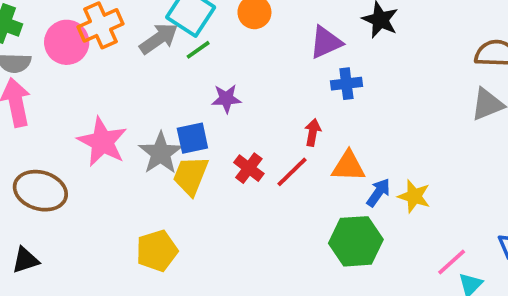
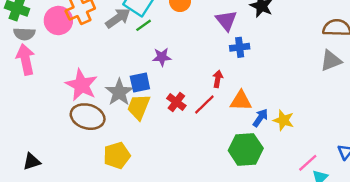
purple triangle: (326, 42) -> (226, 20), turned -45
brown ellipse: (40, 191) -> (88, 117), moved

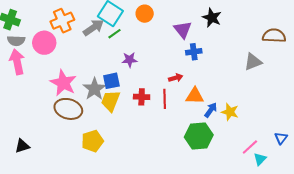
pink circle: (58, 20) -> (44, 43), moved
gray triangle: (331, 61) -> (253, 62), moved
red arrow: (218, 79) -> (176, 78), turned 64
red cross: (176, 102) -> (142, 97), turned -35
red line: (204, 104) -> (165, 99), turned -48

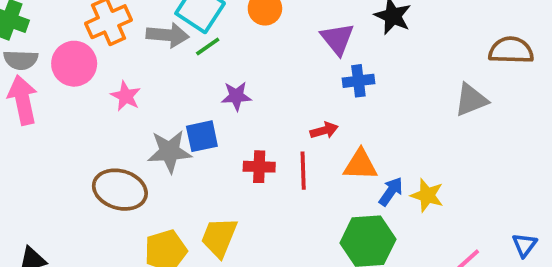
gray arrow: (93, 28) -> (168, 35), turned 40
pink star: (63, 83) -> (126, 96), moved, size x0.6
gray star: (94, 89) -> (170, 151), turned 30
yellow trapezoid: (110, 101) -> (219, 237), moved

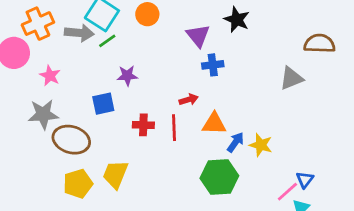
gray star: (170, 151) -> (43, 114), moved
brown ellipse: (120, 190) -> (71, 140), moved
blue triangle: (524, 245) -> (305, 180), moved

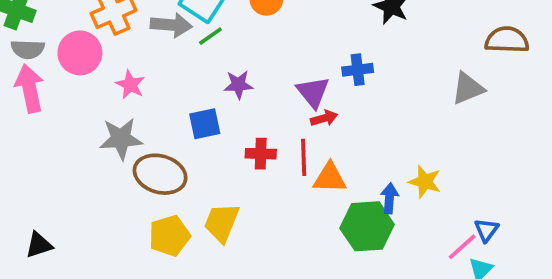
purple triangle: (198, 36) -> (313, 92), moved
orange triangle: (214, 124) -> (330, 178), moved
blue arrow: (235, 142) -> (389, 198), moved, turned -30

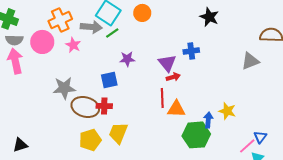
pink star: (130, 85) -> (73, 45), moved
red cross: (261, 154) -> (104, 106), moved

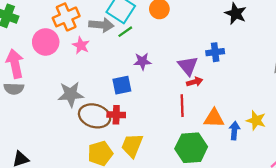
gray semicircle: (14, 40) -> (14, 89), moved
orange triangle: (176, 109) -> (214, 118), moved
green hexagon: (196, 135) -> (191, 148), moved

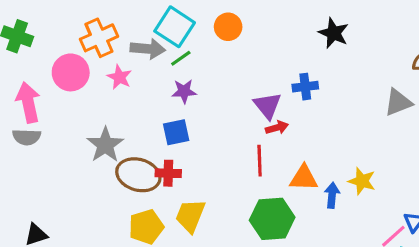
purple star: (142, 61) -> (184, 91), moved
gray star: (71, 94) -> (105, 145), turned -30

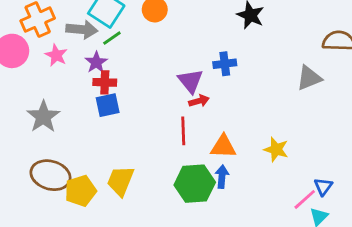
purple star: (184, 91) -> (96, 62), moved, turned -30
red cross: (168, 173) -> (105, 82), moved
brown ellipse: (138, 175) -> (51, 175), moved
blue arrow: (332, 195) -> (222, 177), moved

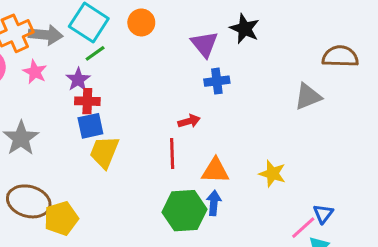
gray arrow: (82, 30) -> (46, 35), moved
purple triangle: (190, 81) -> (205, 44), moved
yellow trapezoid: (120, 181) -> (104, 152), moved

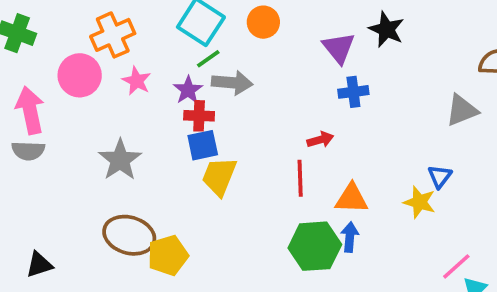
gray arrow: (46, 35) -> (232, 83), moved
blue triangle: (323, 214) -> (440, 176), moved

